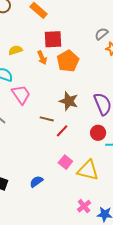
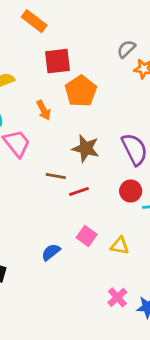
orange arrow: (42, 58) -> (44, 110), moved
red line: (62, 131) -> (79, 192), turned 32
yellow triangle: (88, 170) -> (120, 246), size x0.6
blue semicircle: (36, 182) -> (51, 252), moved

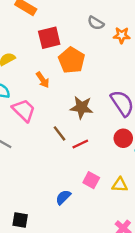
gray semicircle: (126, 49) -> (96, 23), moved, turned -98
brown line: (56, 176) -> (60, 133), turned 49

